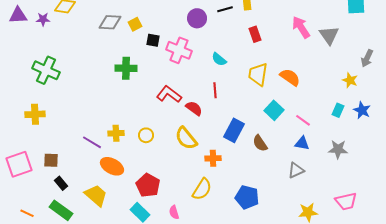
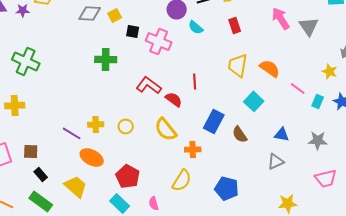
cyan semicircle: (219, 59) -> (196, 27), moved
pink line: (303, 120) -> (298, 88), moved
pink trapezoid: (346, 201) -> (326, 178), moved

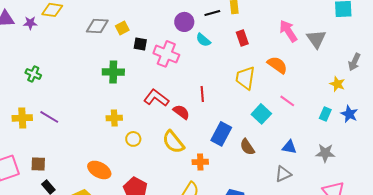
green cross: (26, 61) -> (33, 74), size x0.6
orange semicircle: (270, 68) -> (277, 65), moved
pink line: (298, 88) -> (287, 101), moved
yellow cross: (96, 124) -> (114, 118), moved
purple line: (72, 133) -> (49, 117), moved

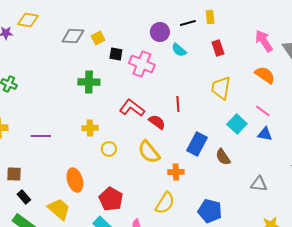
orange semicircle: (277, 65) -> (265, 75), moved
purple line: (49, 117) -> (41, 136), moved, turned -30
blue triangle: (289, 147) -> (265, 134), moved
orange ellipse: (99, 170) -> (75, 180), turned 45
gray triangle: (283, 174) -> (259, 184), turned 30

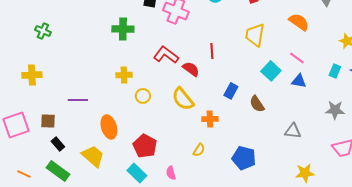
purple line: (41, 136) -> (78, 100), moved
blue rectangle: (197, 144) -> (231, 91), size x0.7
yellow semicircle: (165, 203) -> (199, 150), size x0.6

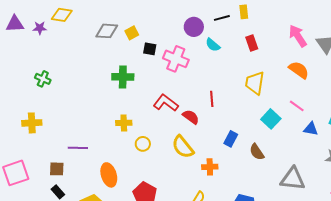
blue triangle: (299, 81) -> (311, 129), moved
brown square: (48, 121) -> (57, 169), moved
gray triangle: (293, 131) -> (293, 179), size x1.5

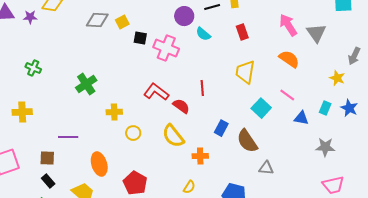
green cross: (123, 77) -> (86, 84), moved, turned -35
brown semicircle: (257, 152) -> (247, 141), size x1.4
gray triangle: (293, 179) -> (266, 168), moved, size x0.6

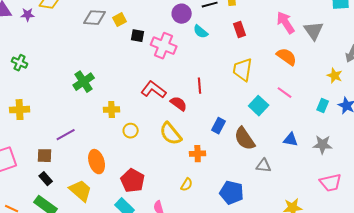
green cross: (33, 68) -> (20, 63), moved
blue triangle: (301, 118) -> (291, 140), moved
purple line: (68, 137) -> (66, 135), turned -30

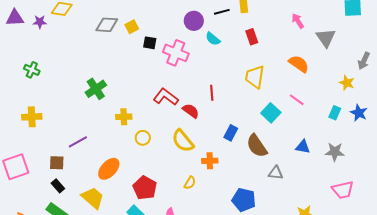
pink arrow: (286, 23) -> (298, 21), moved, size x0.7
orange ellipse: (97, 162) -> (109, 169), turned 60
yellow semicircle: (187, 185) -> (190, 183), moved

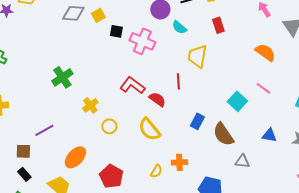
yellow trapezoid: (255, 77) -> (197, 56), moved
yellow cross: (124, 117) -> (90, 105), turned -35
orange cross: (210, 161) -> (179, 162), moved

